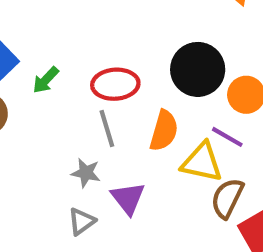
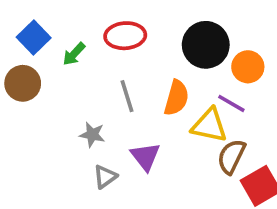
red ellipse: (115, 84) -> (125, 36), moved
gray star: (86, 173) -> (92, 135), moved

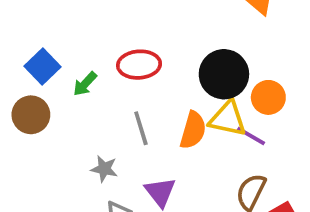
yellow triangle: (209, 125) -> (228, 119), moved

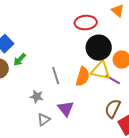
red ellipse: (139, 65) -> (86, 23), moved
green arrow: (85, 84) -> (20, 60), moved

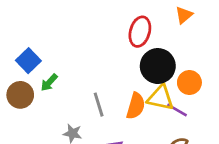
orange triangle: (118, 11) -> (184, 15), turned 40
red ellipse: (86, 23) -> (140, 32), turned -70

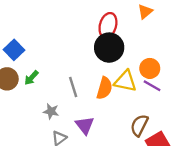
black circle: (158, 66) -> (109, 48), moved
green arrow: (49, 83) -> (31, 78), moved
purple line: (177, 110) -> (152, 86), moved

